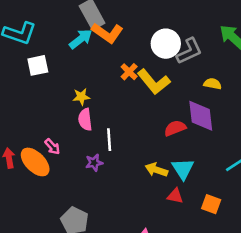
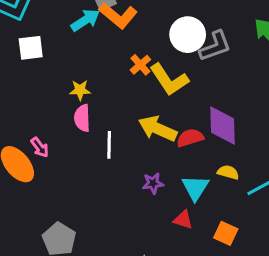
yellow semicircle: (213, 84) -> (228, 172), moved
purple star: (94, 163) -> (153, 183), moved
yellow arrow: (156, 170) -> (158, 129), moved, size x1.4

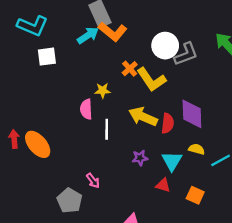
yellow star: (80, 90) -> (103, 90), moved
red semicircle: (190, 138) -> (168, 123), turned 114
pink arrow: (40, 147) -> (93, 181), moved

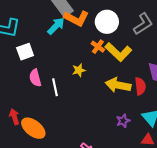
white circle: (165, 46) -> (107, 22), moved
pink semicircle: (86, 109) -> (35, 78), moved
white line: (107, 129) -> (55, 87), moved
red arrow: (14, 139) -> (14, 117), moved

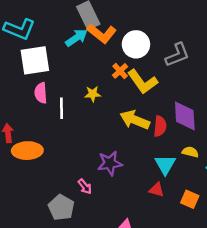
white square: (25, 52) -> (35, 60), size x1.5
purple star: (123, 121) -> (110, 163), moved, size x1.5
orange ellipse: (33, 128) -> (27, 151), turned -50

